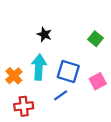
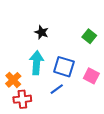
orange cross: (14, 76) -> (13, 80), moved
pink square: (98, 81) -> (91, 76), turned -35

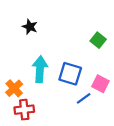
black star: (42, 32) -> (30, 27), moved
blue line: (57, 89) -> (84, 98), moved

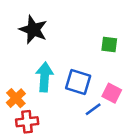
black star: (30, 27) -> (33, 30), size x1.6
green square: (98, 40) -> (109, 45), turned -32

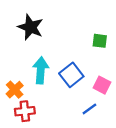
blue square: (78, 82) -> (71, 75), turned 35
blue line: (93, 109) -> (89, 109), moved

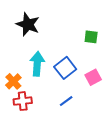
pink square: (102, 85) -> (93, 77), turned 35
blue line: (89, 109) -> (66, 101), moved

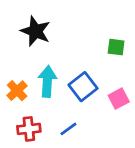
orange cross: (13, 81) -> (17, 91), moved
blue line: (66, 101) -> (68, 129), moved

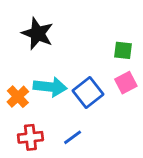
cyan arrow: (47, 81) -> (50, 87), turned 92
pink square: (119, 99) -> (126, 83), moved

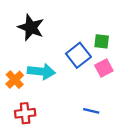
blue square: (88, 92) -> (78, 55), moved
blue line: (73, 137) -> (91, 111), moved, turned 49

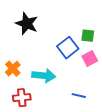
cyan arrow: (41, 71) -> (44, 76), moved

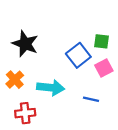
black star: (27, 24) -> (25, 44), moved
blue line: (79, 96) -> (91, 99), moved

